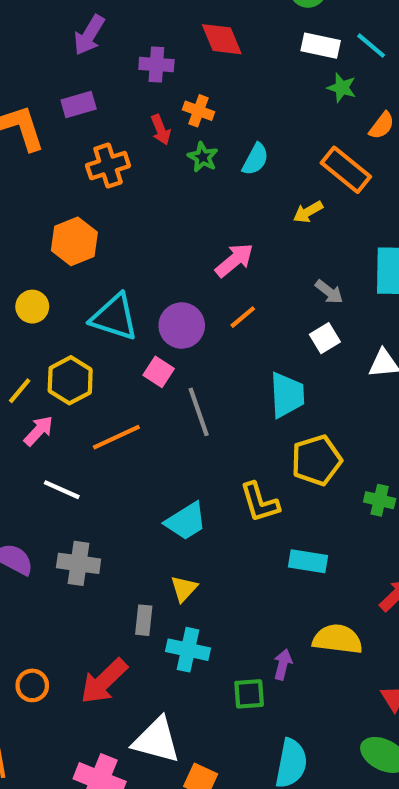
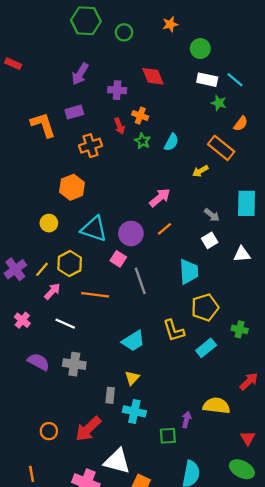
orange line: (116, 437) -> (95, 295), turned 32
cyan rectangle: (308, 561) -> (206, 348), moved, turned -48

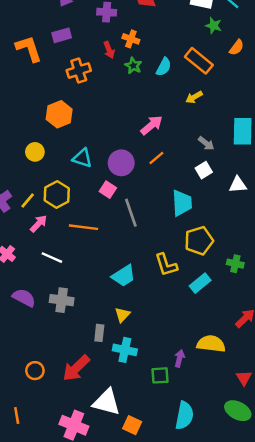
orange rectangle: (221, 148) -> (199, 61), moved
cyan triangle: (94, 229) -> (82, 158), size x0.7

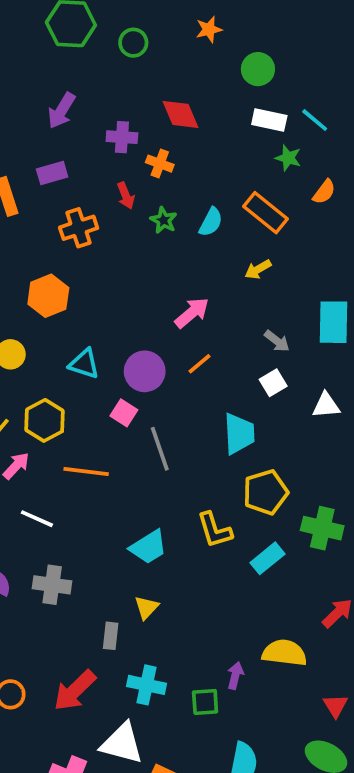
orange cross: (131, 39) -> (160, 164), moved
green cross: (235, 264) -> (322, 528), size x1.5
cyan cross: (125, 350) -> (147, 685), moved

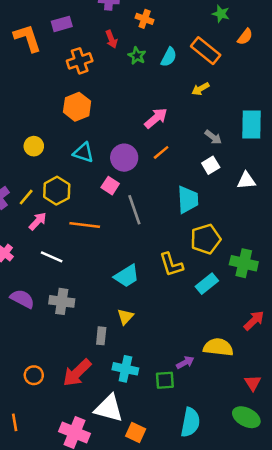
orange cross: (160, 164) -> (145, 19), moved
orange hexagon: (48, 296) -> (77, 107), moved
purple arrow: (235, 675) -> (185, 362), turned 48

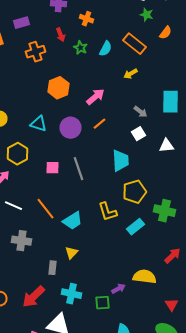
orange hexagon: (77, 107) -> (58, 88), moved
pink square: (110, 186) -> (52, 168), moved, turned -32
orange line: (85, 225) -> (46, 209), moved, turned 45

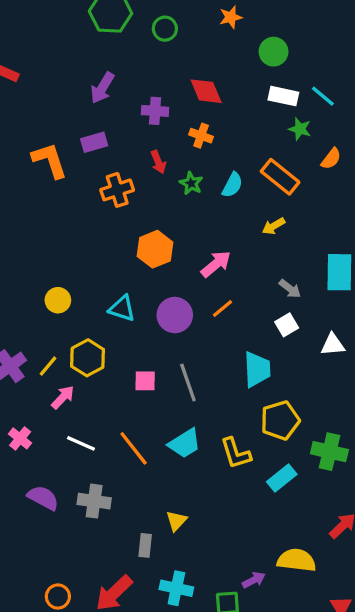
cyan trapezoid: (72, 221) -> (185, 443), moved

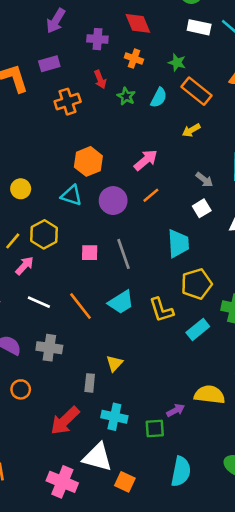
green star: (300, 129) -> (177, 62), moved
orange hexagon: (155, 249) -> (88, 161), moved
orange circle: (58, 596) -> (21, 389), moved

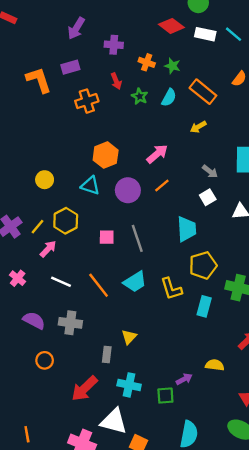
red diamond: (138, 23) -> (171, 26), moved, turned -30
green star: (177, 62) -> (172, 66), moved
cyan rectangle: (198, 329) -> (204, 306), turned -36
yellow semicircle: (210, 395) -> (215, 365), size x0.7

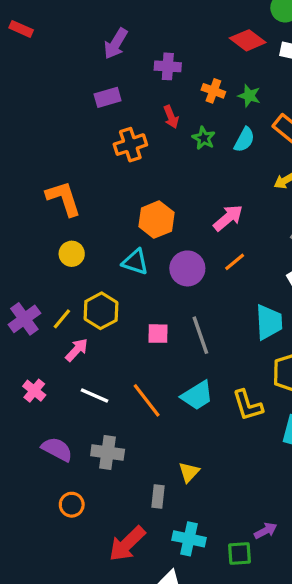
orange L-shape: (39, 80) -> (64, 198), moved

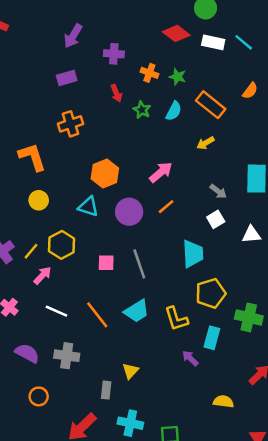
orange cross: (130, 145) -> (70, 124), moved
purple arrow: (266, 531) -> (190, 358), moved, turned -108

